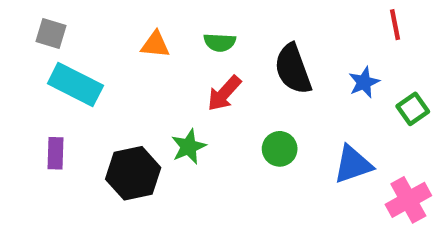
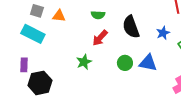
gray square: (51, 33) -> (37, 11), moved
orange triangle: (155, 45) -> (59, 16), moved
blue triangle: (353, 164) -> (148, 63), moved, turned 30
black hexagon: (133, 173) -> (40, 83), moved

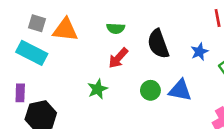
orange triangle: (59, 16) -> (65, 30), size x1.5

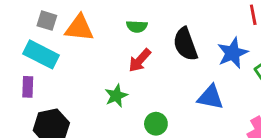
blue star: (199, 52) -> (233, 53), size x1.5
green circle: (150, 90) -> (156, 124), moved
purple rectangle: (20, 93) -> (28, 87), moved

